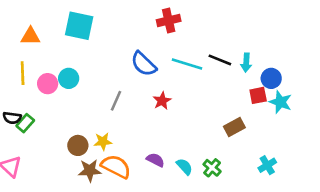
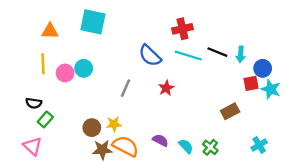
red cross: (169, 20) -> (182, 29), moved
green rectangle: (25, 123) -> (45, 119), moved

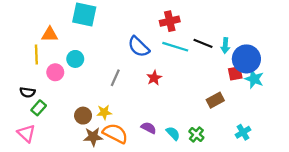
orange triangle: (50, 31) -> (50, 34), moved
blue circle: (263, 68) -> (246, 59), size x1.6
pink circle: (65, 73) -> (55, 72), moved

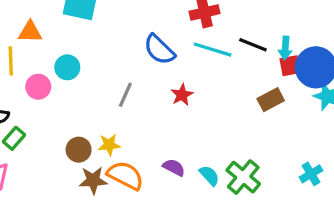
red square: (235, 73) -> (290, 66), moved
brown rectangle: (215, 100) -> (271, 100), moved
green cross: (196, 134) -> (243, 177), size x1.5

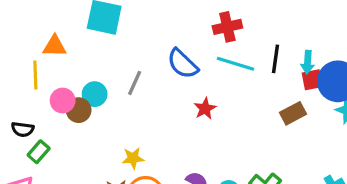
black line: (253, 45) -> (275, 59), turned 76
cyan circle: (67, 67) -> (95, 94), moved
gray line: (125, 95) -> (135, 83), moved
brown circle: (79, 150) -> (79, 110), moved

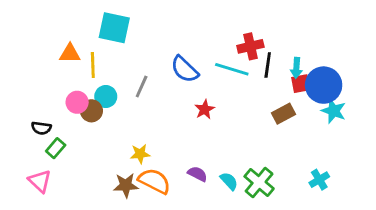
red cross: (227, 27) -> (250, 46), moved
yellow line: (35, 75) -> (93, 65), moved

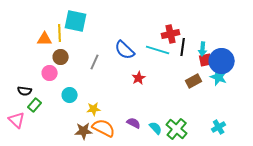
yellow line: (93, 65) -> (60, 33), moved
cyan circle: (106, 97) -> (70, 95), moved
brown circle: (91, 111) -> (61, 57), moved
cyan star: (334, 111) -> (219, 77), moved
pink triangle: (40, 181) -> (17, 120), moved

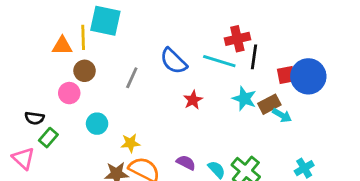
cyan arrow: (203, 49) -> (282, 115), moved, turned -64
cyan star: (219, 77) -> (244, 99), moved

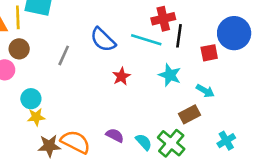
blue circle: (308, 76) -> (234, 33), moved
brown rectangle: (269, 104) -> (190, 114), moved
yellow star: (130, 143) -> (36, 117), moved

